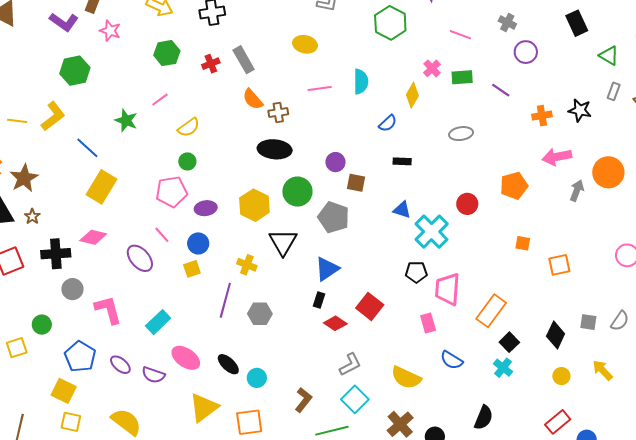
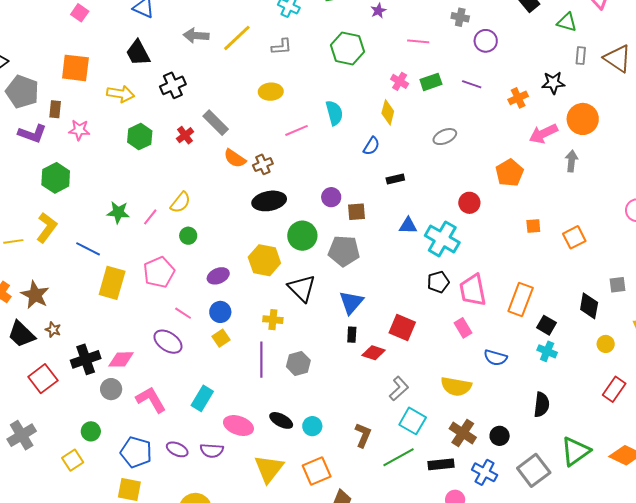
pink line: (160, 100) -> (150, 217), moved
orange circle: (608, 172) -> (583, 119), moved
pink pentagon: (171, 192) -> (159, 272), moved
pink diamond: (93, 237) -> (121, 359), moved

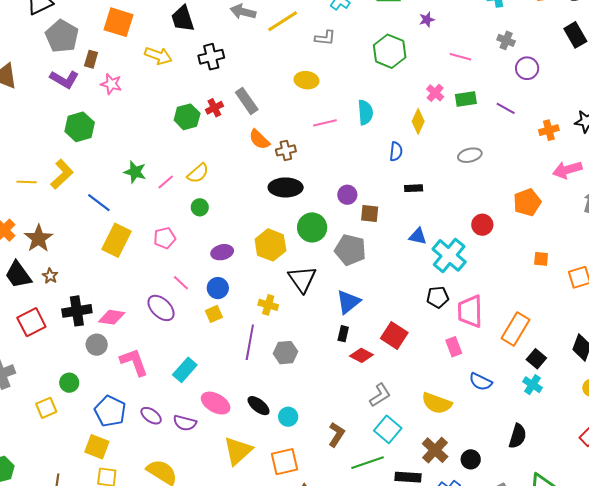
green hexagon: (140, 137) -> (187, 117), moved
blue semicircle: (371, 146) -> (396, 151), turned -36
pink pentagon: (159, 272) -> (165, 238), size x0.7

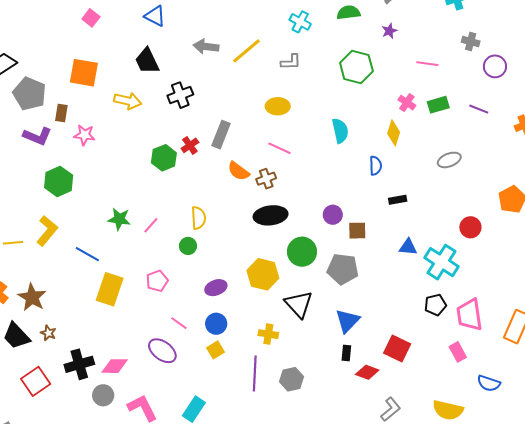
gray rectangle: (247, 101) -> (221, 135), turned 64
pink line: (325, 123) -> (280, 148), moved, turned 45
yellow semicircle: (198, 173) -> (199, 218), moved, turned -45

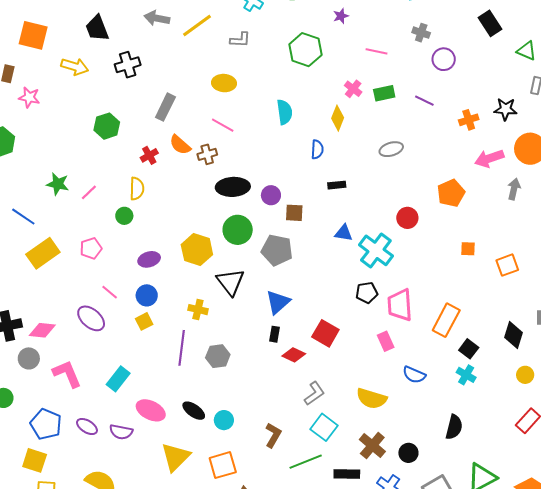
red cross: (190, 145) -> (149, 155), moved
black ellipse: (271, 215) -> (233, 187), moved
yellow rectangle: (110, 289) -> (43, 253), turned 32

